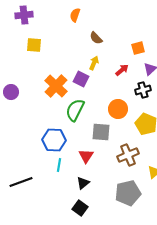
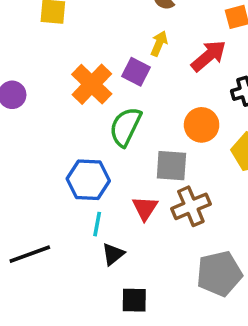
red arrow: (122, 70) -> (209, 56), size x1.5
brown cross: (128, 155) -> (191, 206), moved
black triangle: (83, 183) -> (113, 254), moved
black square: (80, 208) -> (134, 300), turned -35

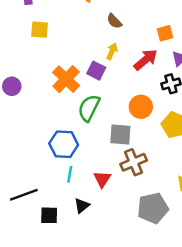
red triangle: (145, 208) -> (102, 179), moved
black triangle: (113, 254) -> (82, 206), moved
black square: (134, 300) -> (49, 215), moved

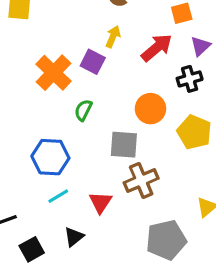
green semicircle: (89, 108) -> (83, 110), size x0.6
cyan line: (70, 174) -> (58, 196), turned 49
black square: (49, 215) -> (32, 249), turned -30

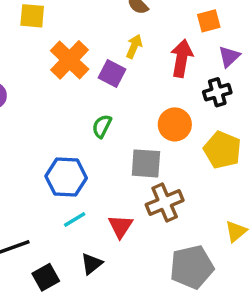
red arrow: (157, 48) -> (182, 58), turned -40
orange cross: (54, 73) -> (70, 60), moved

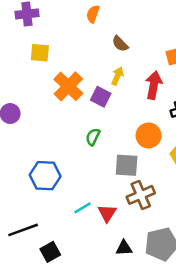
blue hexagon: (66, 177) -> (45, 176), moved
cyan line: (75, 220) -> (83, 208), moved
black triangle: (92, 264) -> (124, 248), moved, turned 36

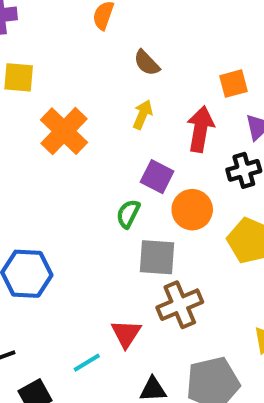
purple square: (101, 97) -> (157, 177), moved
green semicircle: (93, 137) -> (128, 214), moved
cyan line: (83, 208) -> (87, 363), moved

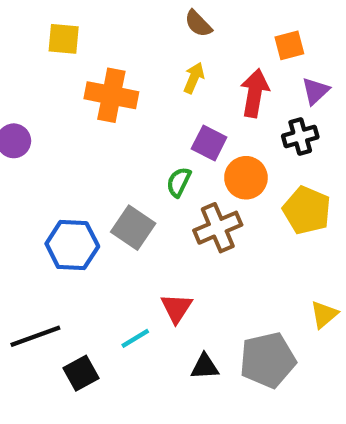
orange cross: (64, 131) -> (111, 95), turned -33
gray square: (157, 257) -> (133, 228), moved, turned 30
brown cross: (180, 305) -> (218, 228), moved

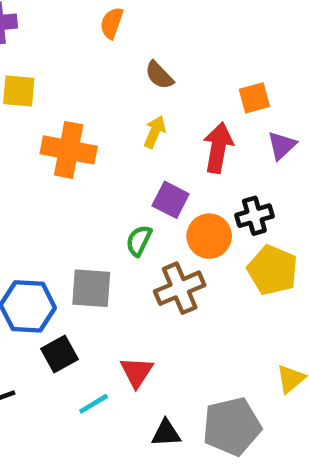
black cross: (300, 136) -> (254, 216), moved
gray square: (133, 228) -> (91, 288), turned -30
black square: (81, 373) -> (60, 354), moved

